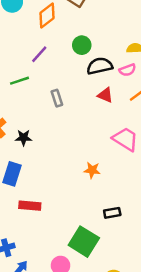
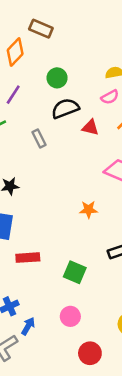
black semicircle: (100, 66) -> (65, 108), moved
green square: (84, 242) -> (75, 272), moved, size x0.7

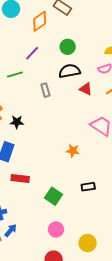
pink circle: (70, 316) -> (56, 229), moved

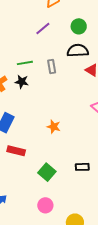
green line: (15, 75) -> (25, 63), moved
black star: (17, 122) -> (22, 82), moved
orange star: (73, 151) -> (54, 127), moved

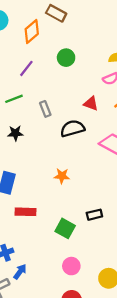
black semicircle: (78, 51) -> (72, 128), moved
green line: (25, 63) -> (14, 99), moved
black rectangle: (82, 167) -> (94, 215), moved

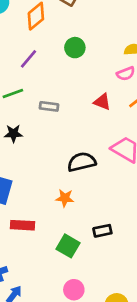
gray rectangle: (45, 109) -> (49, 106), turned -63
black semicircle: (72, 128) -> (82, 162), moved
orange star: (62, 176) -> (65, 198), moved

